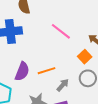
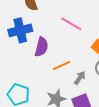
purple semicircle: (22, 71) -> (41, 47), moved

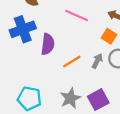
gray arrow: (80, 78) -> (97, 61), moved

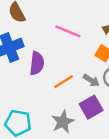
gray arrow: (97, 61) -> (91, 80), turned 96
purple square: (98, 100) -> (91, 107), moved

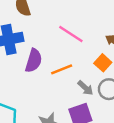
orange line: (64, 82) -> (62, 69), moved

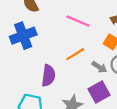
purple semicircle: (34, 61) -> (48, 76), moved

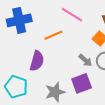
orange line: (75, 54) -> (53, 35), moved

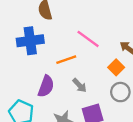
gray arrow: (85, 60) -> (80, 85), moved

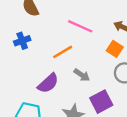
blue cross: (30, 41) -> (22, 41), size x0.6
purple semicircle: (46, 86) -> (48, 83), turned 40

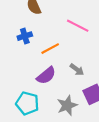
orange line: (63, 52) -> (50, 49), moved

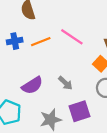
orange line: (50, 49) -> (41, 42), moved

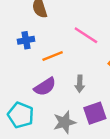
orange line: (41, 42) -> (53, 56), moved
gray arrow: (65, 83) -> (80, 84), turned 49

